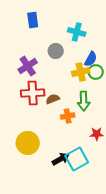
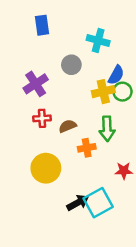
red cross: (33, 93) -> (42, 118), size x0.6
yellow circle: (28, 143) -> (46, 168), moved

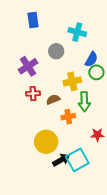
yellow cross: (103, 92) -> (72, 81), moved
yellow circle: (46, 168) -> (46, 142), moved

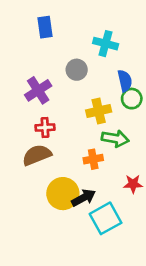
blue semicircle: (91, 59) -> (125, 81), turned -42
brown semicircle: (53, 100) -> (37, 155), moved, size x1.5
green arrow: (84, 102) -> (115, 139), turned -78
black arrow: (61, 160) -> (84, 198), moved

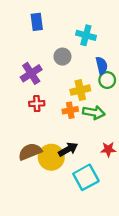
brown semicircle: (37, 155) -> (30, 152), moved
orange cross: (93, 159) -> (70, 110), moved
black arrow: (84, 198) -> (68, 149), moved

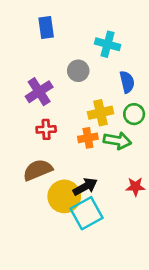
green circle: (107, 80) -> (134, 114), moved
brown semicircle: (30, 152) -> (38, 170), moved
cyan square: (86, 177) -> (87, 213), moved

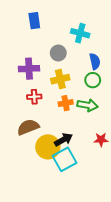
purple cross: (39, 92) -> (29, 69), turned 30
yellow cross: (101, 113) -> (60, 79), moved
green circle: (134, 114) -> (93, 80), moved

